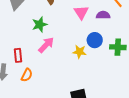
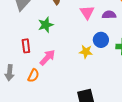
pink arrow: (46, 45) -> (47, 58), moved
red rectangle: (18, 55) -> (26, 46), moved

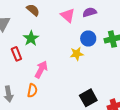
red rectangle: (26, 46) -> (16, 54), moved

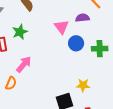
pink triangle: (68, 15) -> (62, 27), moved
yellow star: (77, 54) -> (83, 85), moved

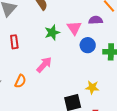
green star: (20, 32) -> (52, 33), moved
pink arrow: (24, 64) -> (44, 65), moved

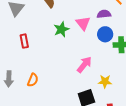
blue circle: (88, 45) -> (105, 34), moved
pink arrow: (44, 65) -> (84, 65), moved

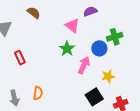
green star: (61, 29) -> (67, 49), moved
blue circle: (105, 34) -> (99, 48), moved

